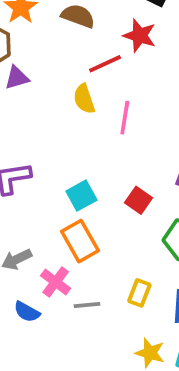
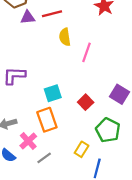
red line: (105, 64) -> (52, 14), moved
yellow rectangle: (139, 293) -> (82, 149), moved
gray line: (87, 305) -> (44, 158), turned -40

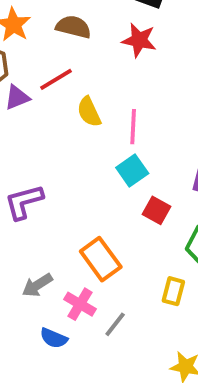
cyan square: (53, 93) -> (132, 171), moved

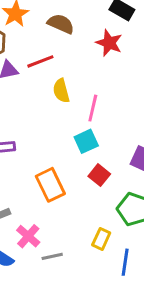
orange rectangle: (101, 259) -> (50, 185), moved
gray line: (115, 324) -> (52, 256), turned 30

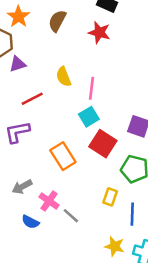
brown semicircle: (61, 24) -> (57, 21), turned -80
red line: (40, 61) -> (32, 99), moved
red square: (99, 175) -> (103, 144), size x1.5
gray line: (52, 256) -> (71, 216), turned 60

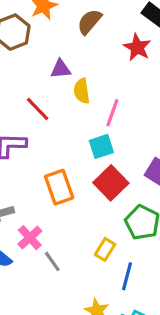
purple triangle: (18, 64) -> (61, 69), moved
red line: (32, 99) -> (38, 109), turned 60

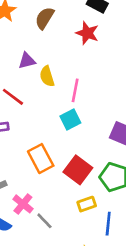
red square: (111, 183) -> (78, 170), moved
yellow rectangle: (105, 249) -> (87, 204), turned 48

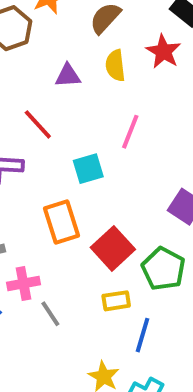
yellow semicircle: (47, 76) -> (115, 65), moved
cyan square: (70, 120) -> (88, 169), moved
pink cross: (23, 204) -> (23, 283), turned 30

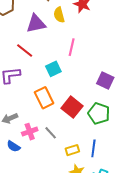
purple triangle: (68, 76) -> (36, 24), size x1.5
yellow rectangle: (116, 301) -> (72, 150), moved
gray line: (50, 314) -> (51, 133), moved

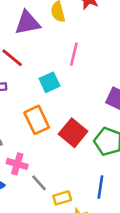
pink cross: (30, 132) -> (17, 164), turned 35
gray line: (51, 133) -> (39, 183), moved
yellow rectangle: (72, 150) -> (62, 198), moved

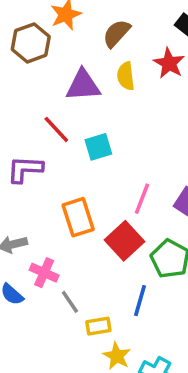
pink line: (74, 54) -> (142, 199), moved
cyan square: (49, 82) -> (98, 147), moved
blue line: (100, 187) -> (140, 301), moved

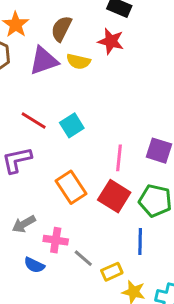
yellow semicircle: (126, 76) -> (78, 61), turned -55
purple triangle: (83, 85) -> (44, 61), moved

